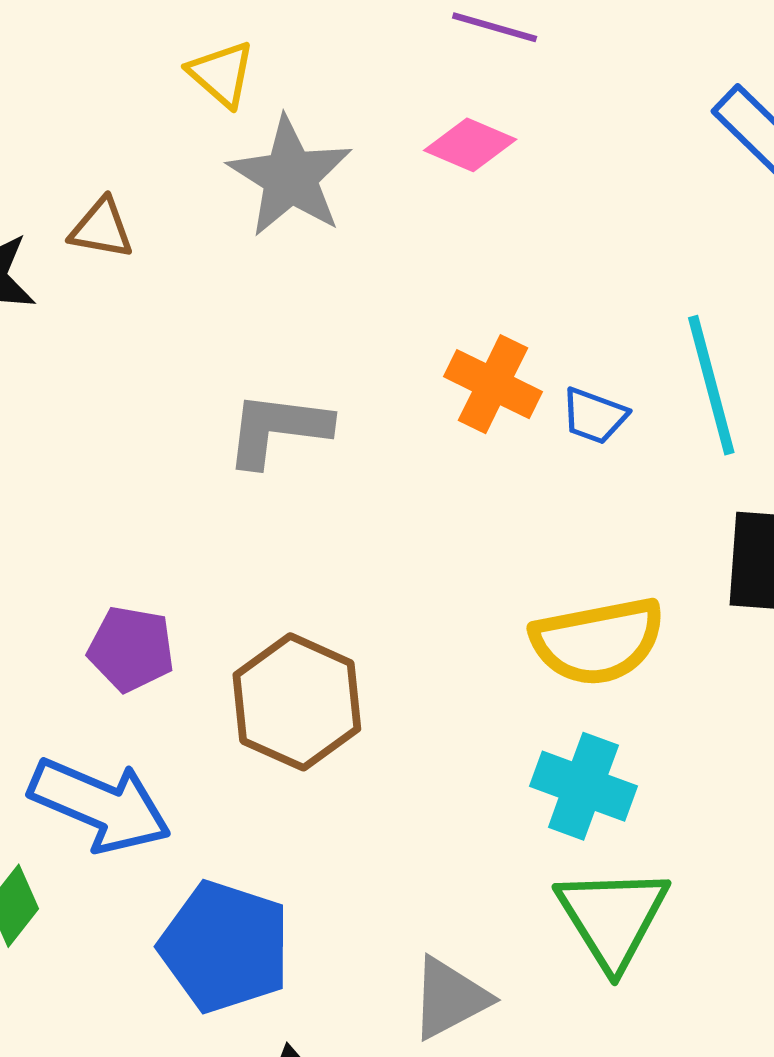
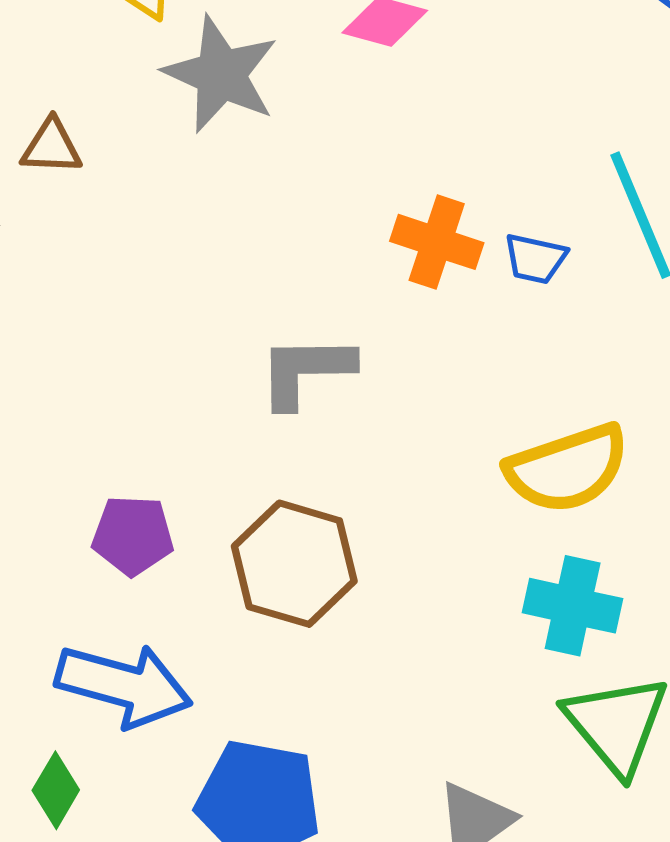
gray L-shape: (278, 429) -> (306, 371), moved

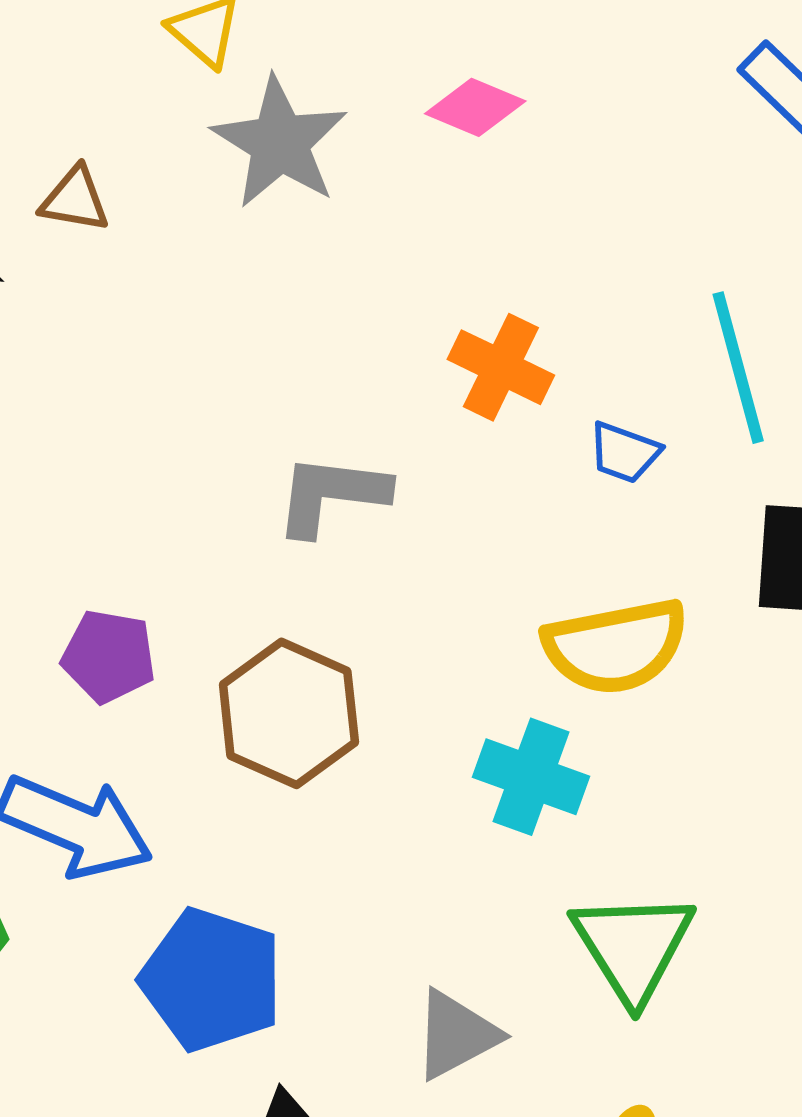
blue trapezoid: (535, 259) -> (624, 452), moved
cyan cross: (573, 606) -> (531, 777), moved

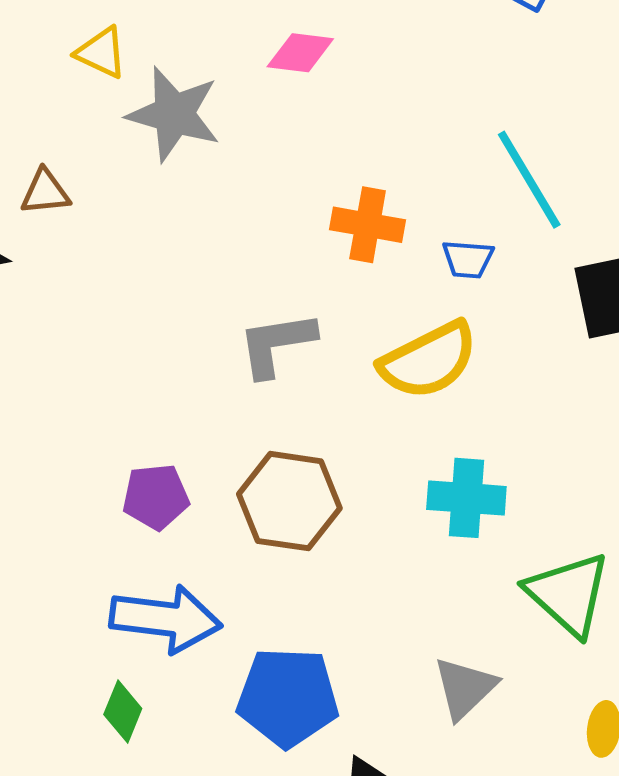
yellow semicircle: (616, 646) -> (429, 360), moved

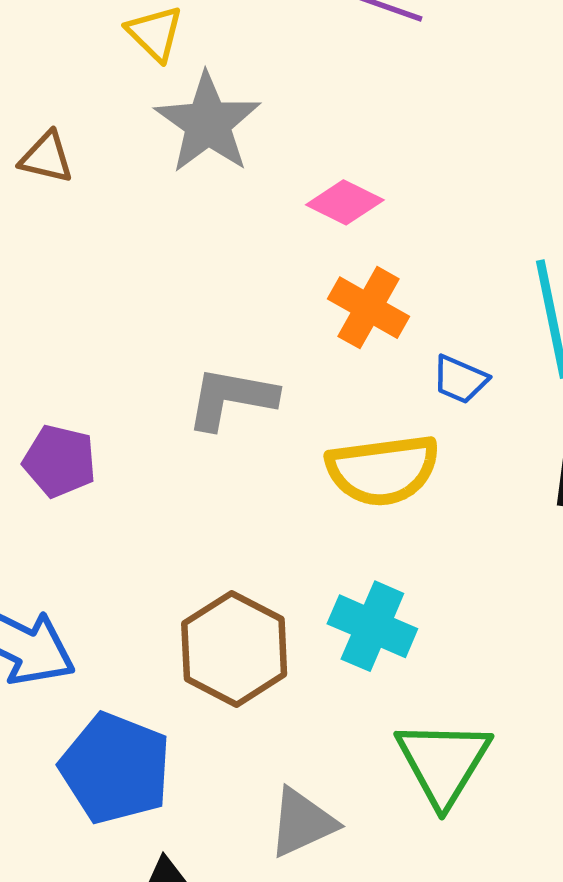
pink diamond: (300, 53) -> (345, 202), moved
purple pentagon: (156, 497) -> (60, 461), moved
brown hexagon: (289, 501) -> (234, 649), moved

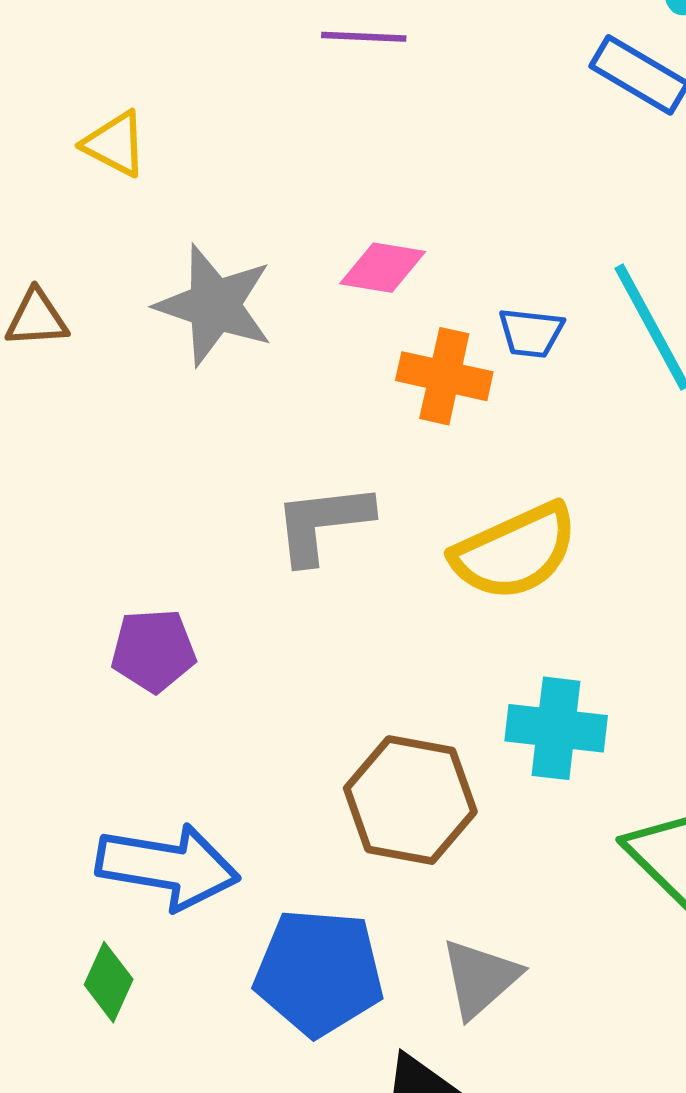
gray star: (208, 123) -> (214, 305), moved
blue trapezoid: (460, 379) -> (531, 333), moved
gray triangle: (302, 823) -> (480, 978), moved

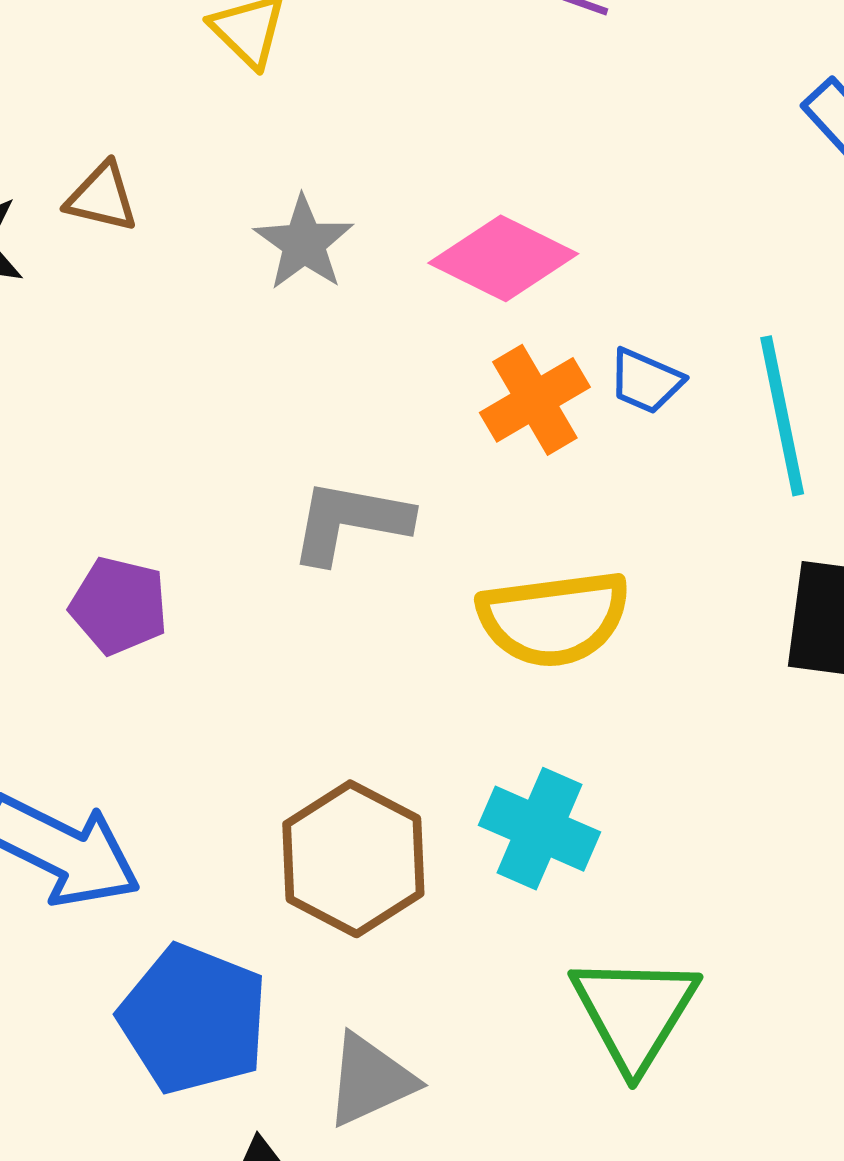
pink diamond: (383, 268) -> (503, 258), size x1.4
gray star: (214, 305) -> (304, 243), size x0.7
orange cross: (444, 376) -> (535, 400), turned 30

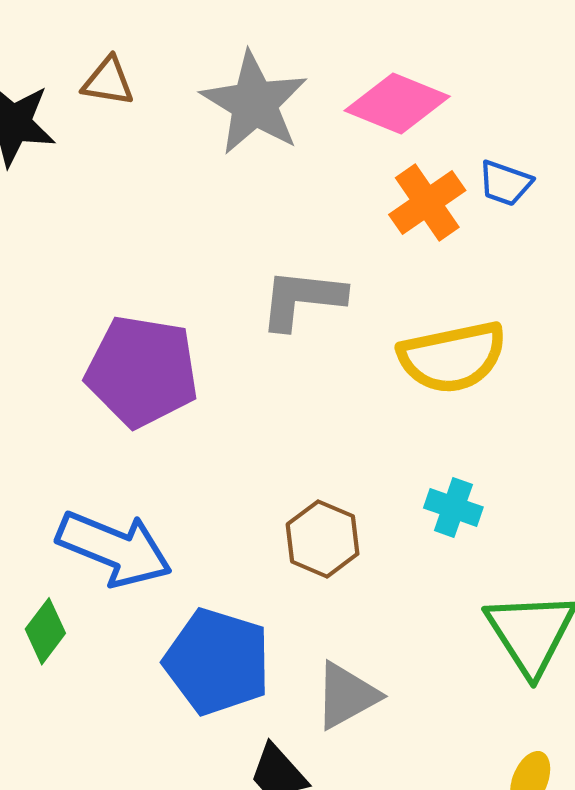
gray star: (304, 243) -> (254, 103), size x1.5
purple pentagon: (119, 606) -> (142, 371), size x1.6
cyan cross: (539, 829) -> (453, 507), size x0.7
brown hexagon: (353, 859) -> (323, 539), size x0.7

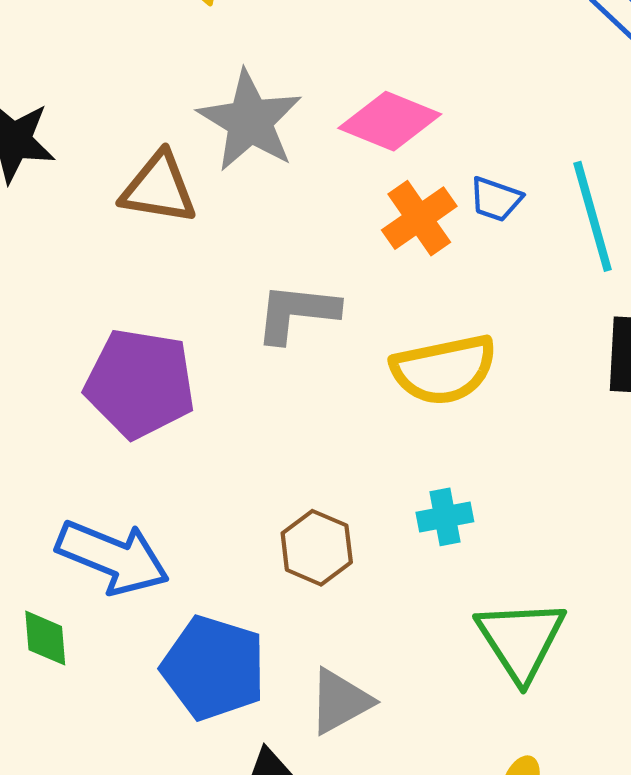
brown triangle: (108, 81) -> (159, 188), moved, size x1.5
cyan cross: (453, 507) -> (445, 517), turned -30
green diamond: (45, 631) -> (45, 638), turned -42

